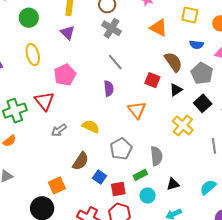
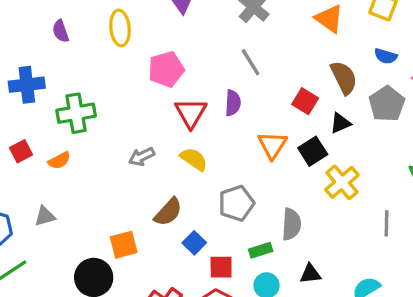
red triangle: (44, 101) -> (191, 113), moved
black square: (203, 103) -> (313, 151), moved

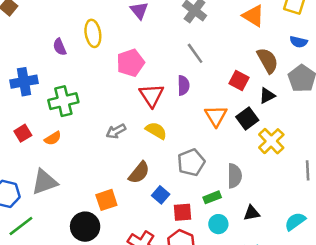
purple semicircle: (61, 31) -> (60, 47), moved
gray triangle: (45, 216) -> (44, 182), size x1.6

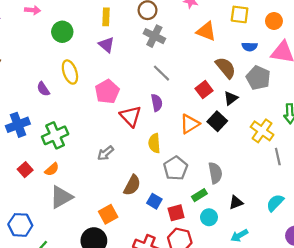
red square: (239, 80) -> (204, 90), turned 35
orange triangle: (216, 116) -> (190, 124), turned 40
yellow semicircle: (156, 131) -> (154, 143), moved, turned -114
yellow cross: (271, 141) -> (262, 131), moved
gray triangle: (44, 182) -> (61, 197), moved

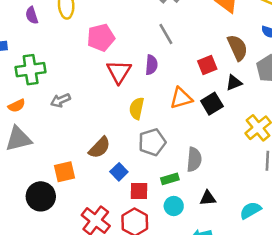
gray arrow: (105, 153) -> (60, 100), moved

